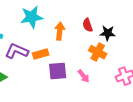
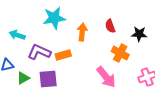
black star: (108, 33) -> (139, 34), moved
purple square: (58, 71) -> (48, 79), moved
pink arrow: (84, 76) -> (106, 77), size x1.6

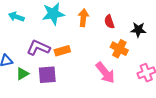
orange arrow: (82, 32) -> (83, 18), moved
cyan arrow: (17, 35) -> (16, 17), moved

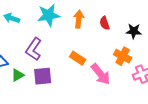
purple L-shape: (38, 48) -> (34, 49), turned -80
orange cross: (119, 49) -> (123, 56), moved
orange rectangle: (62, 51) -> (78, 58), moved, turned 49

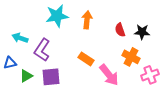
cyan arrow: (12, 18) -> (20, 38), moved
red semicircle: (105, 23) -> (120, 30), moved

